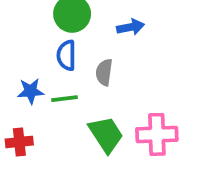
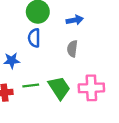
gray semicircle: (104, 72) -> (72, 49), moved
green line: (65, 99) -> (31, 86), moved

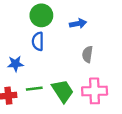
gray semicircle: (72, 49) -> (87, 54), moved

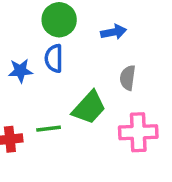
blue star: (15, 64) -> (20, 71), moved
green trapezoid: (63, 91) -> (89, 108), moved, turned 75

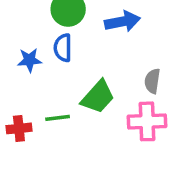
blue arrow: (114, 32) -> (122, 21), size x1.4
gray semicircle: (128, 78) -> (152, 81), moved

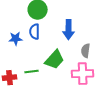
blue arrow: (122, 21) -> (69, 30), moved, turned 102

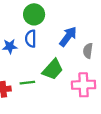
blue arrow: (69, 30) -> (68, 36), turned -144
gray semicircle: (86, 51) -> (88, 51), moved

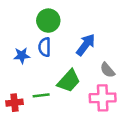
gray semicircle: (88, 51) -> (107, 70), moved, turned -48

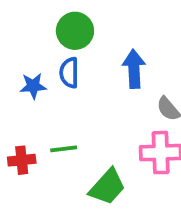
blue arrow: (86, 45) -> (134, 69), turned -40
green trapezoid: (69, 81) -> (107, 187), moved

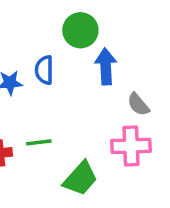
green circle: (75, 31) -> (80, 30), moved

